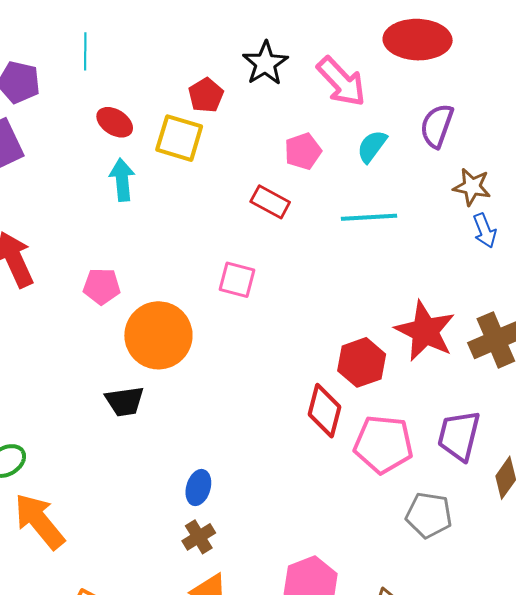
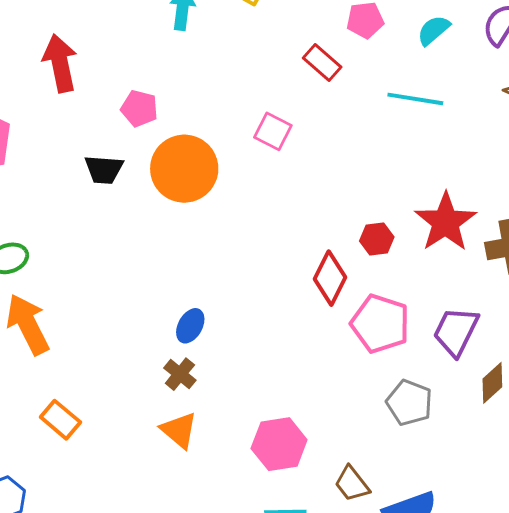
red hexagon: (362, 362) -> (377, 239), size x0.7
black trapezoid: (125, 401) -> (104, 170), moved
brown cross: (199, 537) -> (180, 374), turned -32

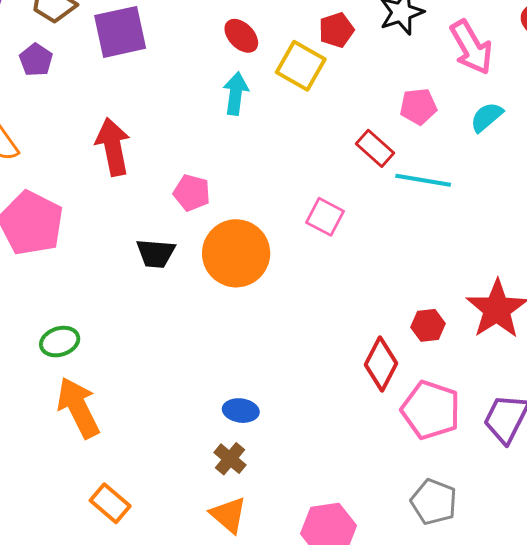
cyan line: (415, 99) -> (423, 180), moved
blue ellipse: (190, 326) -> (241, 411), turned 68
gray pentagon: (409, 403) -> (434, 502), moved

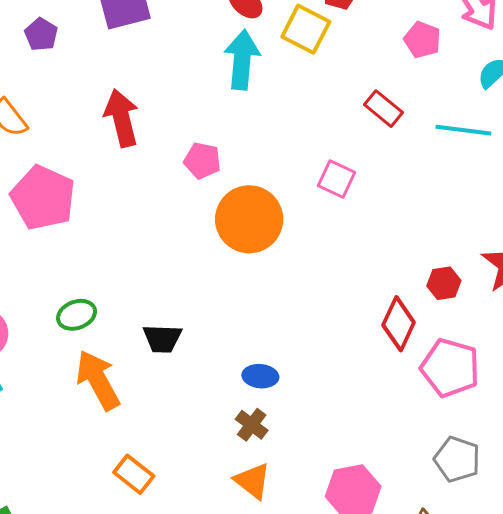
cyan arrow: (236, 94) -> (242, 60), size x1.4
pink pentagon: (418, 106) -> (422, 40), moved, turned 30
cyan line: (423, 180) -> (463, 130), moved
black trapezoid: (156, 253) -> (162, 339), moved

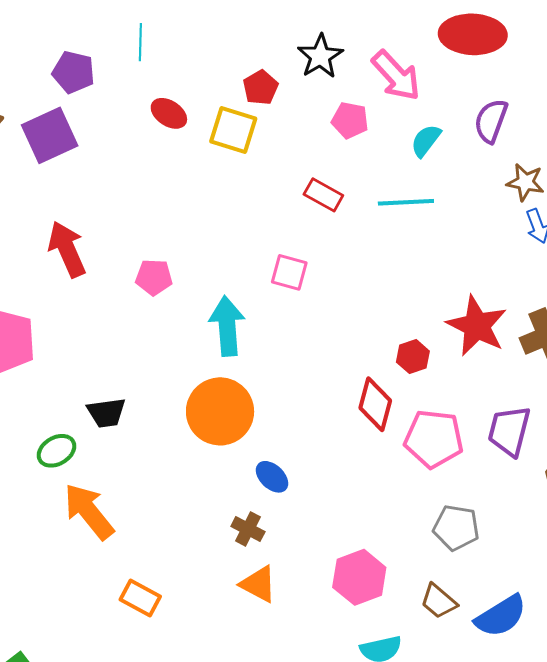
cyan arrow: (242, 60) -> (227, 326), moved
orange circle: (249, 219) -> (220, 411), moved
black trapezoid: (162, 339) -> (106, 413), moved
blue ellipse: (260, 376) -> (272, 477), moved, turned 48

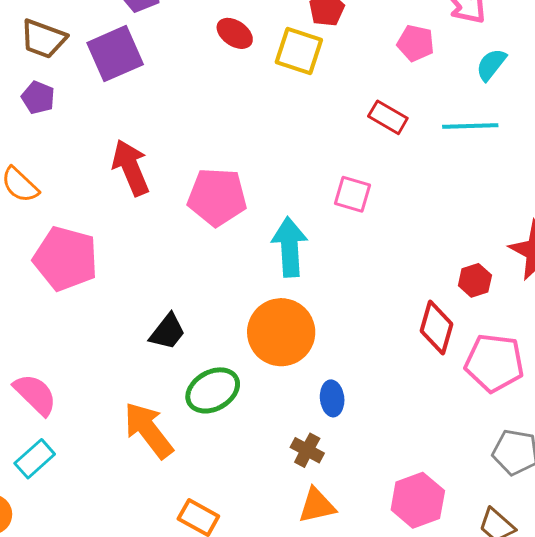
pink pentagon: (154, 277) -> (217, 197), size x1.6
black trapezoid: (106, 413) -> (168, 332), turned -45
green ellipse: (56, 451) -> (213, 390), moved, size x1.4
blue ellipse: (272, 477) -> (332, 398), turned 40
orange triangle: (258, 584) -> (317, 506), turned -42

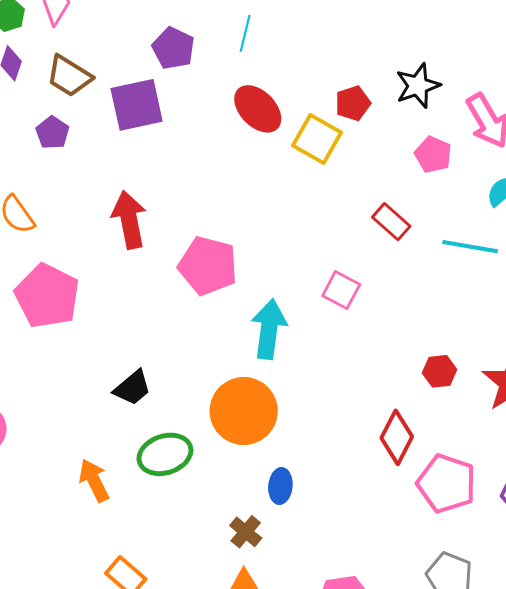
red ellipse: (235, 33) -> (258, 109), size x1.4
red hexagon: (475, 280) -> (440, 371), moved
orange arrow: (148, 430) -> (94, 480), size x0.7

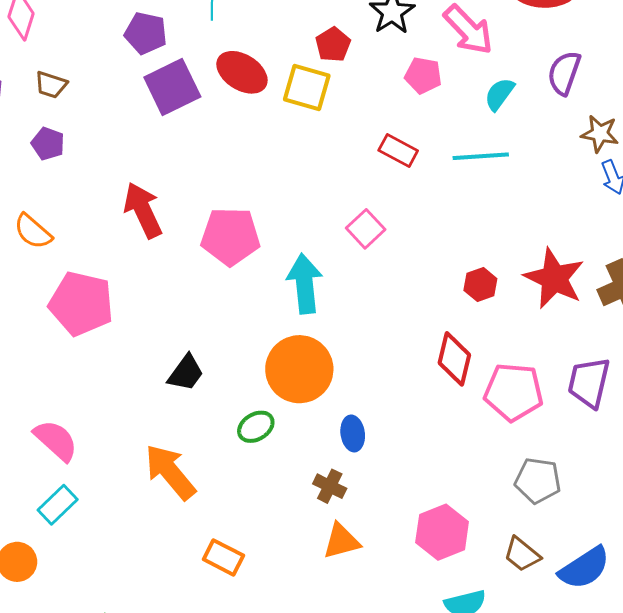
brown trapezoid: (69, 76) -> (51, 85), size x0.7
purple square: (137, 105) -> (172, 87), moved
pink square: (341, 290) -> (366, 229), turned 33
green ellipse: (165, 454) -> (256, 427), moved, size x0.7
orange arrow: (94, 480) -> (170, 472), size x1.4

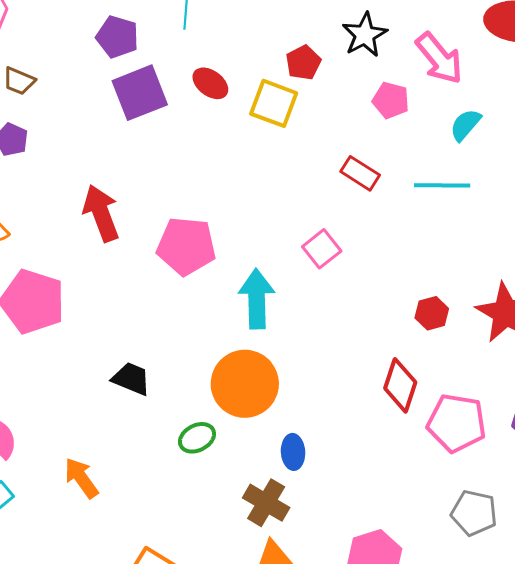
red ellipse: (242, 72) -> (210, 83), size x0.7
black trapezoid: (186, 373) -> (131, 379), turned -108
orange arrow: (170, 472) -> (81, 478), moved, size x0.7
brown cross: (330, 486) -> (266, 503), size x1.4

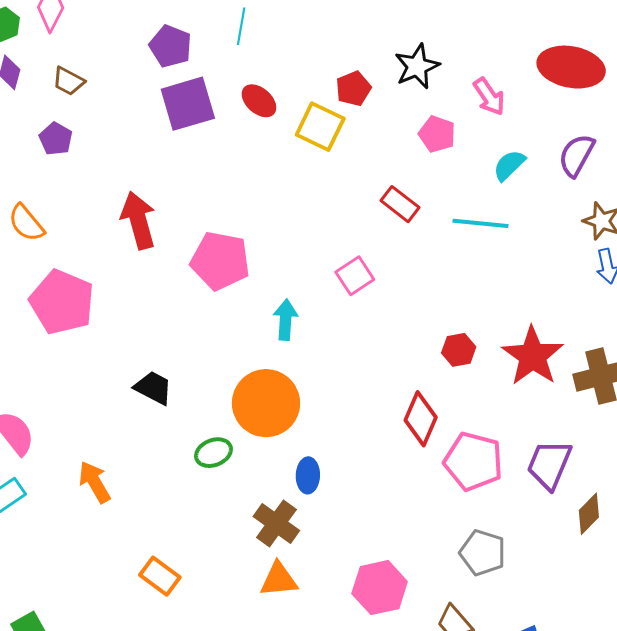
pink arrow: (439, 58) -> (489, 97), size x0.7
cyan arrow: (257, 299) -> (285, 320), size x0.7

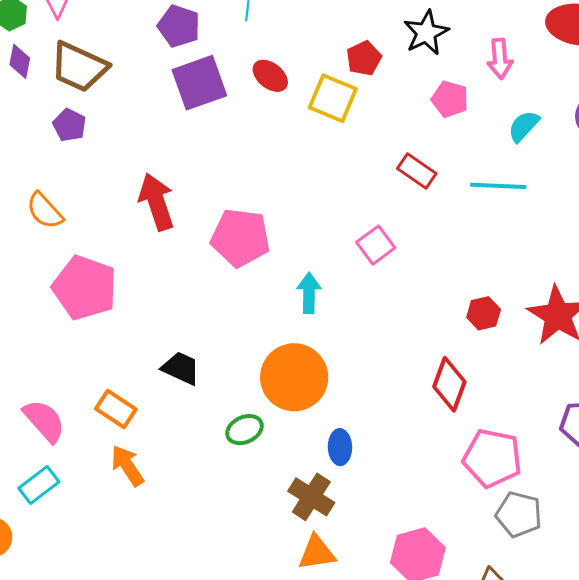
brown trapezoid: (68, 81) -> (79, 67), size x1.8
pink arrow: (489, 97) -> (500, 59), turned 33
pink pentagon: (473, 461) -> (492, 458), moved
orange rectangle: (160, 576) -> (116, 409), moved

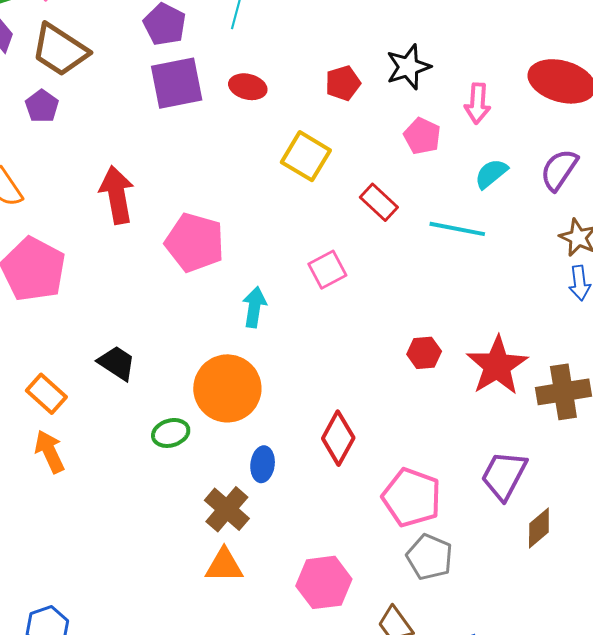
red ellipse: (270, 76) -> (248, 87), turned -33
yellow square: (333, 98) -> (306, 156), moved
red diamond: (449, 384) -> (338, 438), moved

